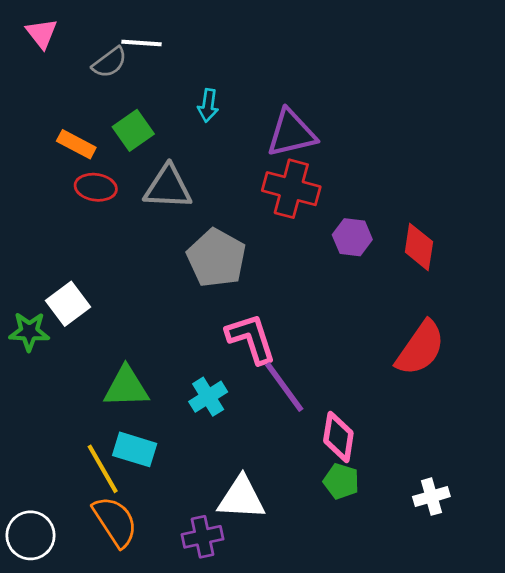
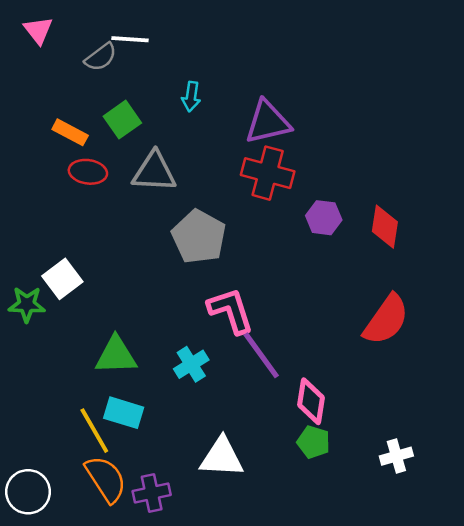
purple cross: (203, 537) -> (152, 493), moved

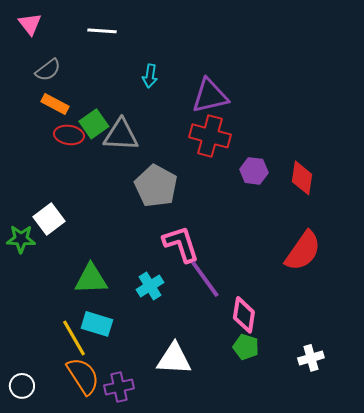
gray semicircle: (101, 57) -> (48, 70), moved
green square: (122, 120) -> (94, 124), moved
white circle: (28, 492) -> (22, 386), size x0.7

